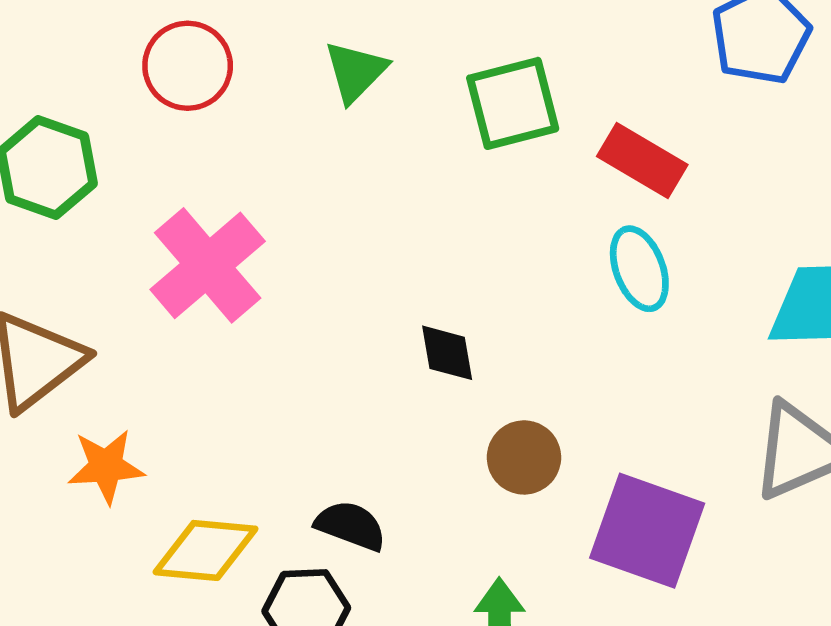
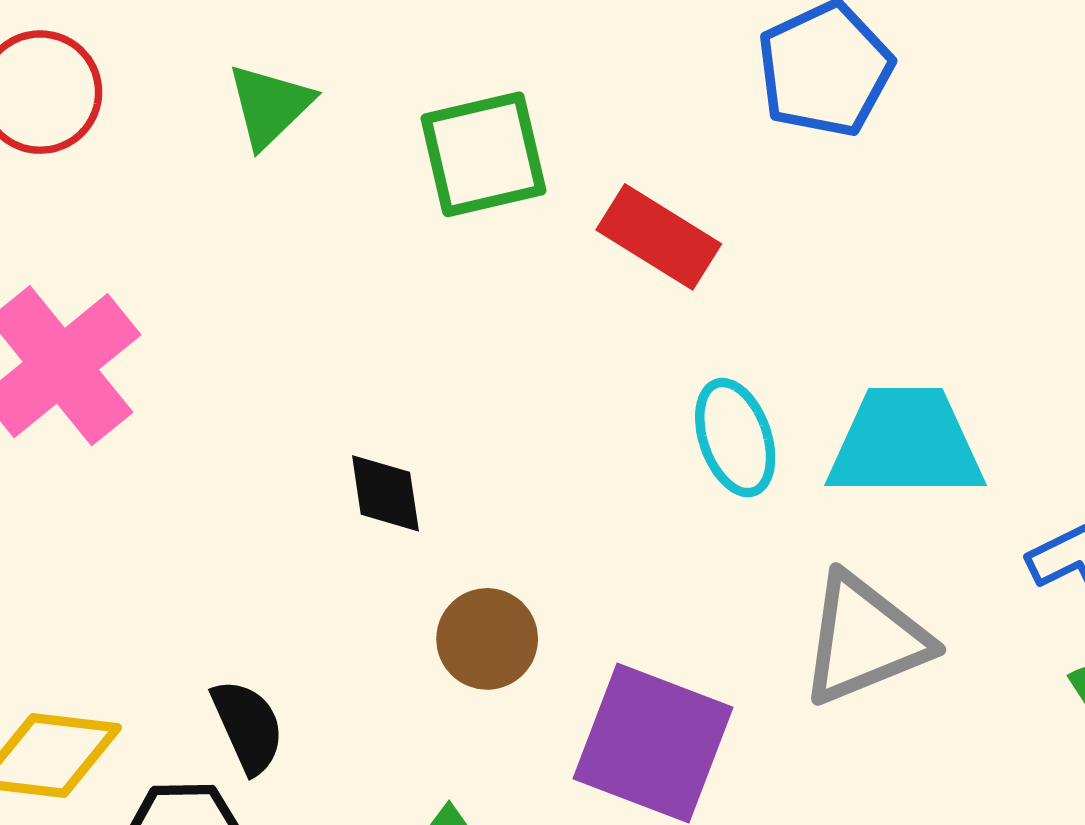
cyan ellipse: (639, 269) -> (735, 438), moved
black semicircle: (351, 526) -> (248, 726), turned 44

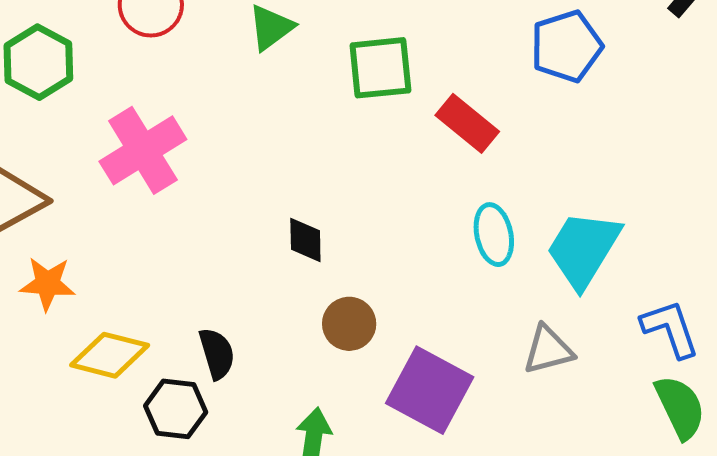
cyan trapezoid: (905, 443) -> (583, 249), turned -66
gray triangle: (864, 639) -> (548, 350), size x0.7

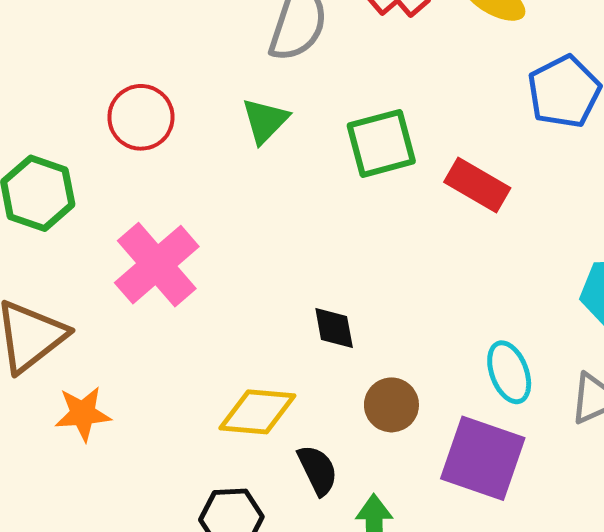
cyan ellipse: (494, 235) -> (509, 372), moved
black semicircle: (217, 354) -> (318, 470), moved
yellow diamond: (110, 355) -> (257, 412), moved

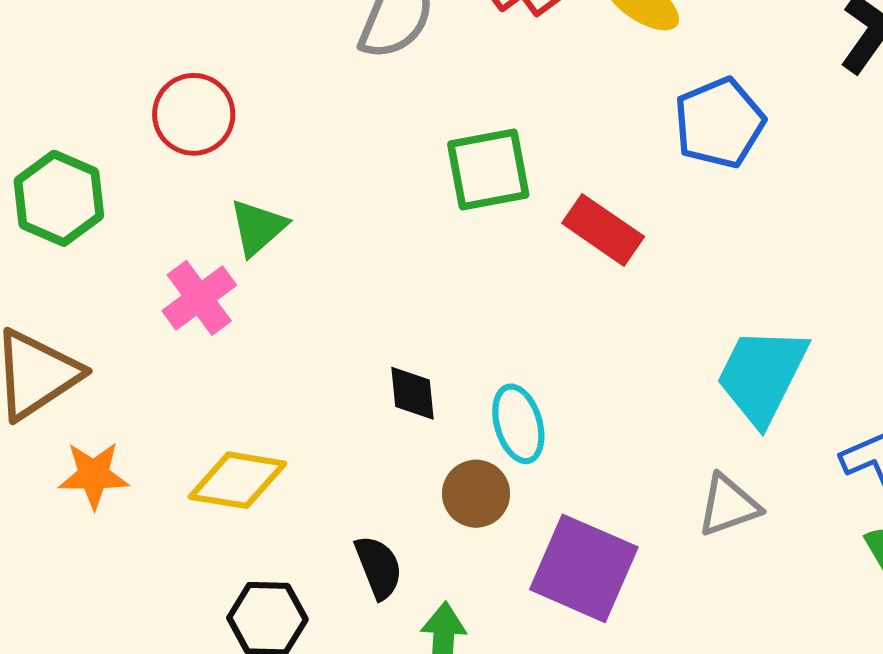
green triangle: (265, 121) -> (258, 227), moved
pink cross: (157, 265) -> (199, 298), size x0.7
cyan ellipse: (509, 372) -> (518, 424), moved
yellow diamond: (257, 412) -> (237, 480), moved

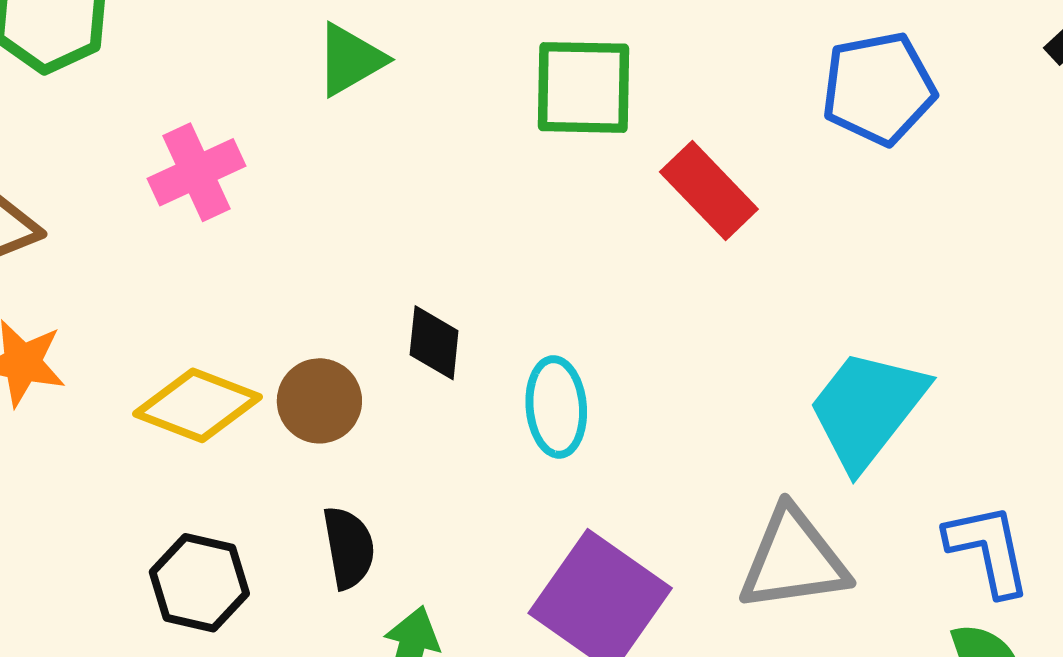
green triangle: (258, 227) -> (350, 60), moved
brown circle: (476, 494) -> (319, 401), moved
gray triangle: (728, 505) -> (793, 560), size x1.4

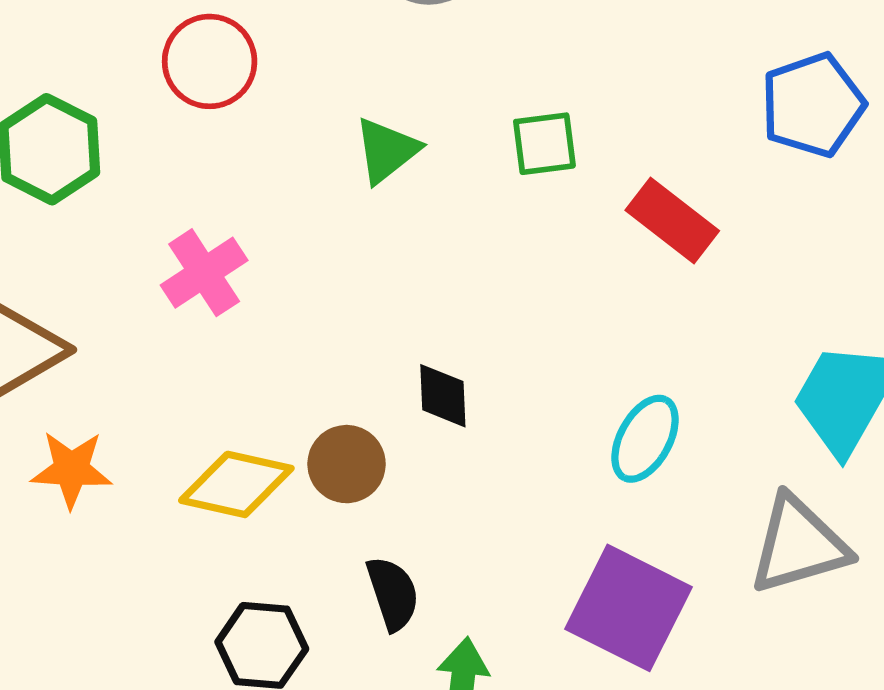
green triangle: (350, 60) -> (387, 150), moved
green square: (583, 87) -> (544, 144), size x0.7
cyan ellipse: (556, 407) -> (645, 439), moved, turned 42

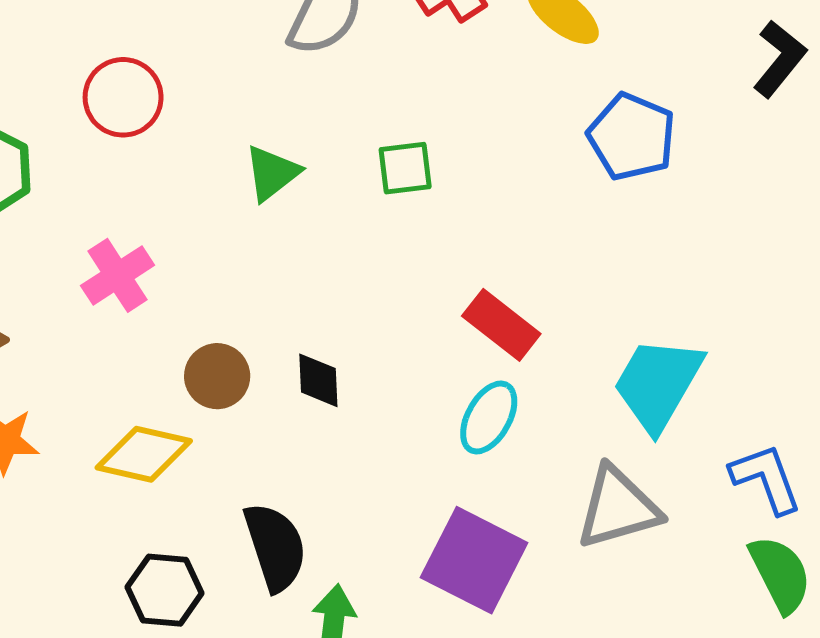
blue pentagon: (813, 105) -> (632, 137), turned -30
red rectangle: (672, 221) -> (501, 325), moved
brown circle: (347, 464) -> (217, 376), moved
black semicircle: (393, 593) -> (275, 547), size x1.4

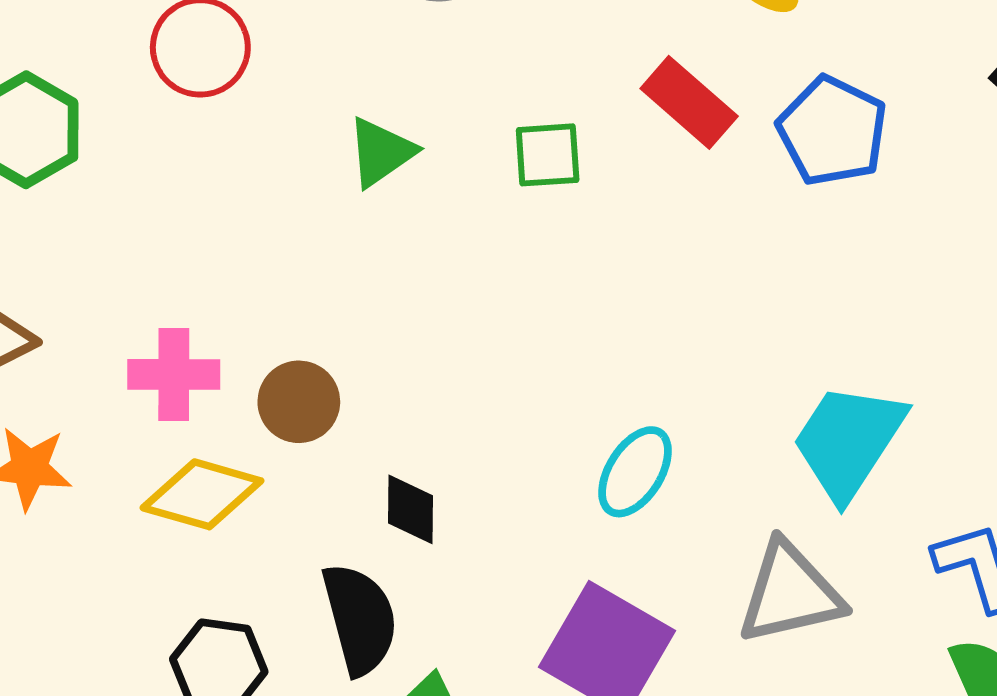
pink cross: (118, 275) -> (174, 374), moved, turned 30
red rectangle: (501, 325) -> (689, 102), moved
black diamond: (318, 380) -> (410, 509), moved

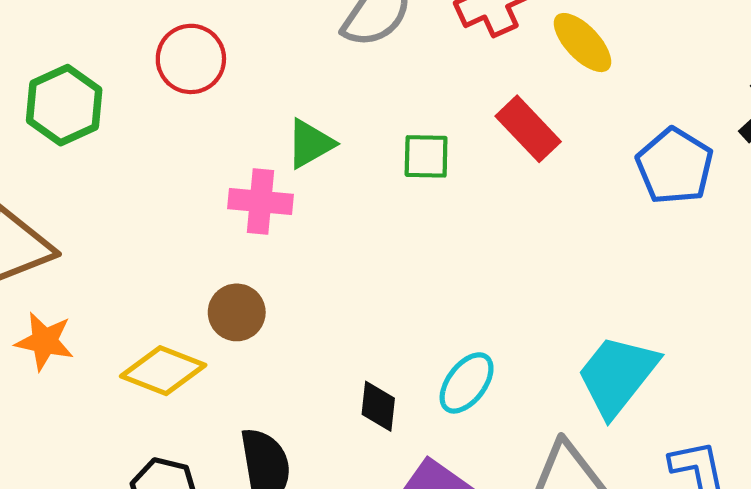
blue pentagon: (832, 131) -> (675, 166), moved
pink cross: (174, 374) -> (260, 202), moved
black diamond: (410, 509) -> (378, 406), moved

